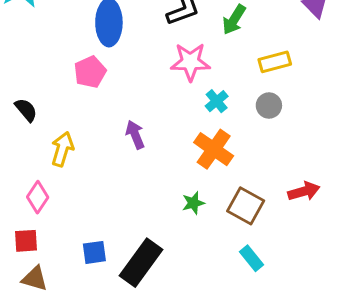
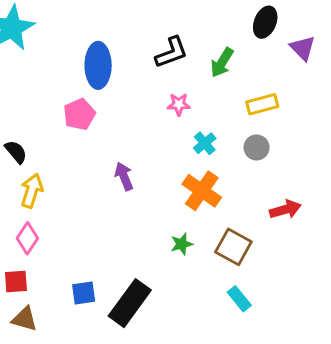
pink star: (190, 62) -> (179, 104), size x0.6
yellow arrow: (62, 149) -> (32, 191), moved
red arrow: (304, 191) -> (285, 209), moved

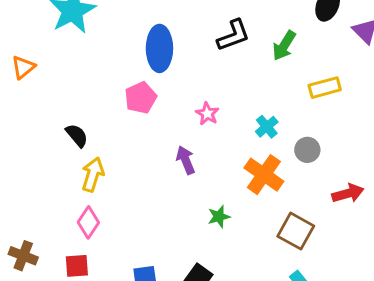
pink star: (179, 104) -> (207, 114), moved, turned 30
gray circle: (257, 147) -> (307, 150), moved
green star: (182, 244) -> (219, 217), moved

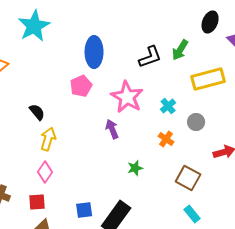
black L-shape: (233, 35) -> (150, 57), moved
yellow rectangle: (325, 88) -> (208, 79), size x1.5
pink star: (207, 114) -> (127, 97), size x2.0
orange cross: (264, 175) -> (166, 139), size x0.6

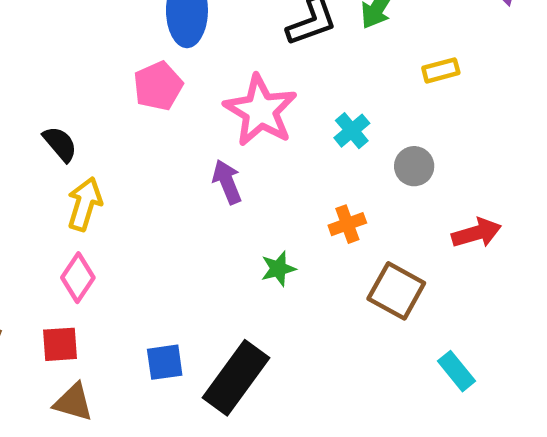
yellow rectangle: (208, 79) -> (441, 70), size x0.5
orange cross: (166, 139) -> (347, 224), moved, turned 35
cyan rectangle: (192, 214) -> (456, 371), moved

